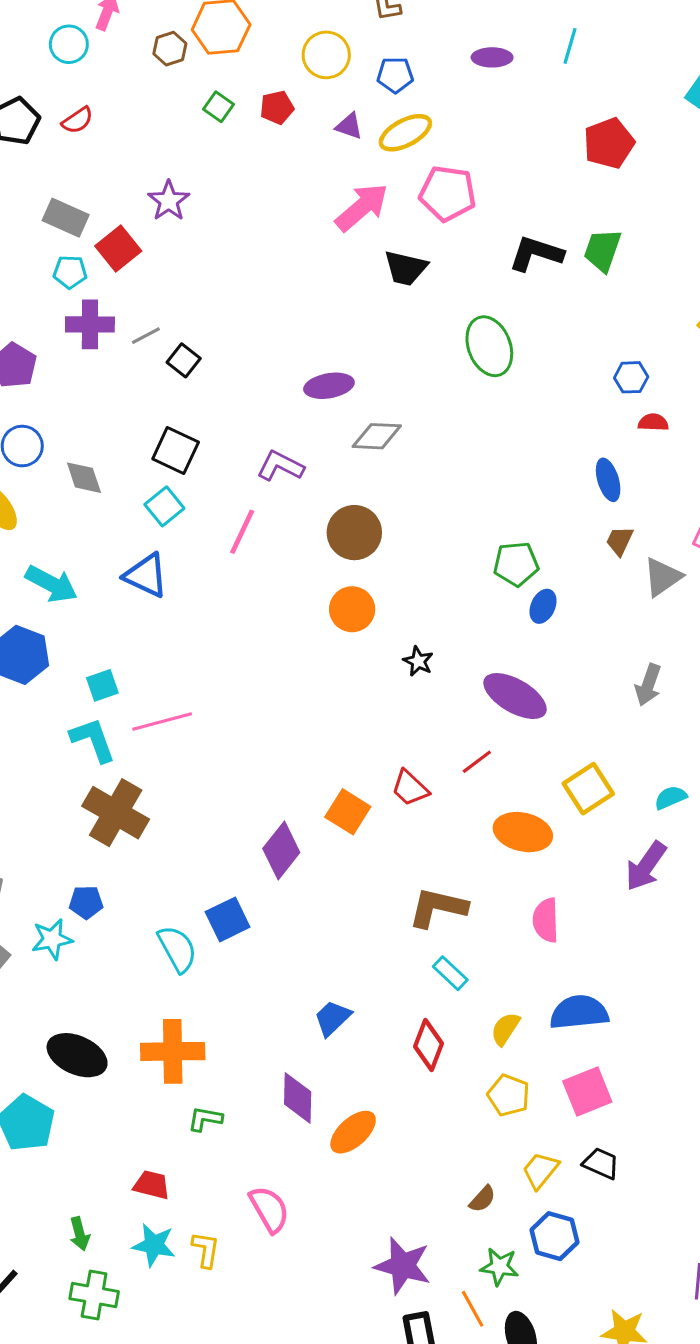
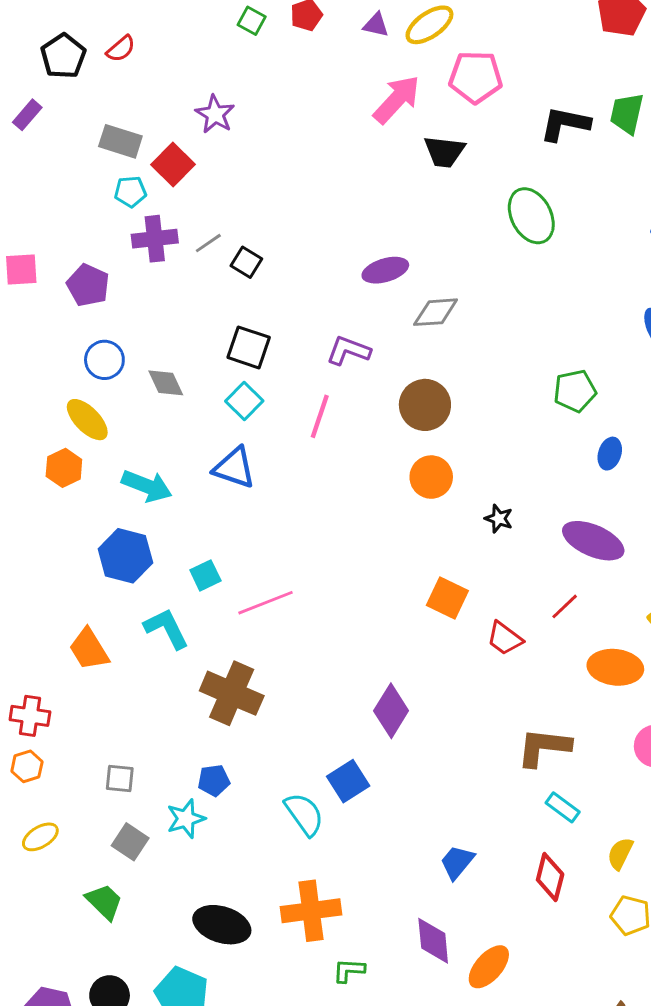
green pentagon: (516, 564) -> (575, 391), moved
cyan L-shape: (93, 740) -> (166, 628), moved
orange square: (348, 812) -> (447, 598), moved

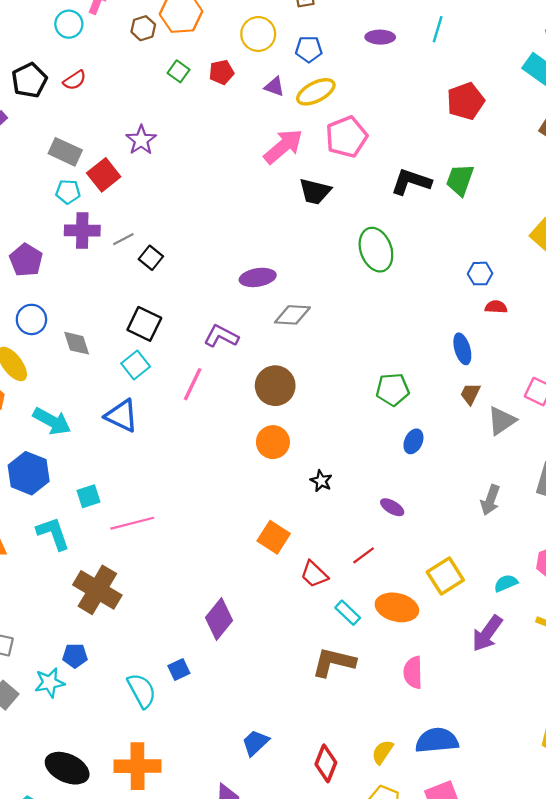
pink pentagon: (476, 77) -> (346, 137), turned -30
purple ellipse: (593, 541) -> (392, 507), size x0.5
blue square: (348, 781) -> (179, 669), size x0.7
cyan rectangle: (563, 807) -> (348, 613), moved

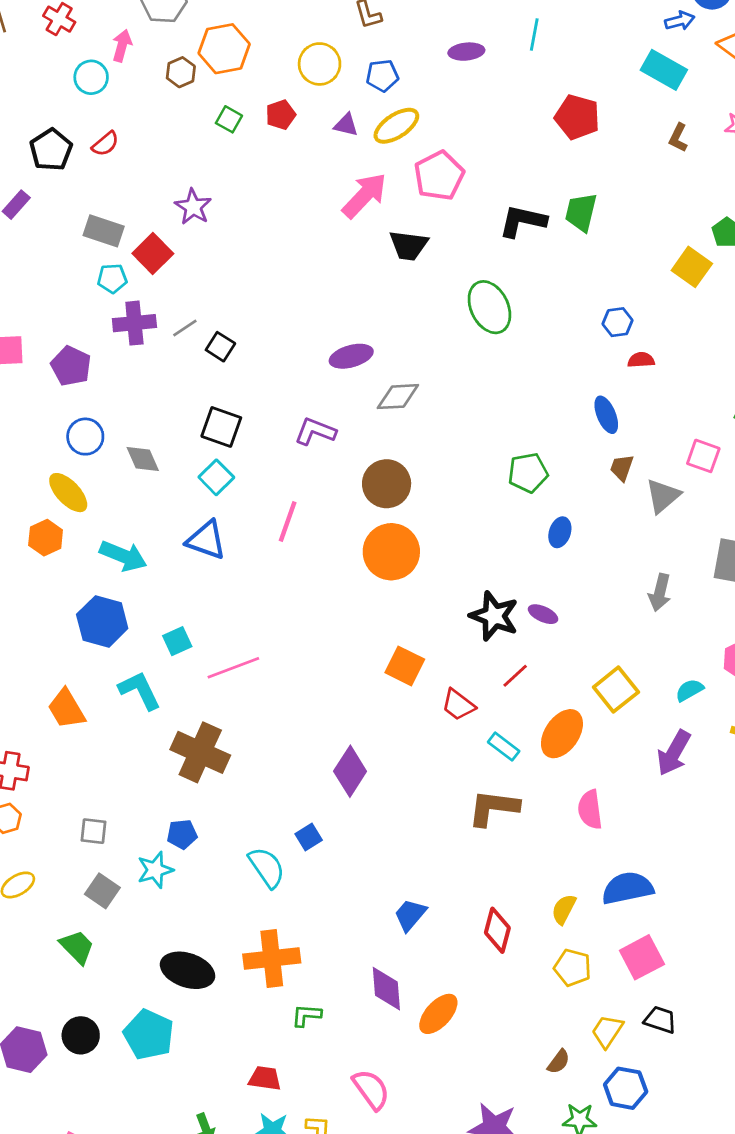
red pentagon: (466, 101) -> (577, 117), turned -30
pink line: (193, 384) -> (288, 522), moved
orange circle: (273, 442) -> (391, 552), size x1.4
black star: (321, 481) -> (494, 616), moved, size x1.8
orange ellipse: (397, 607) -> (562, 734), turned -63

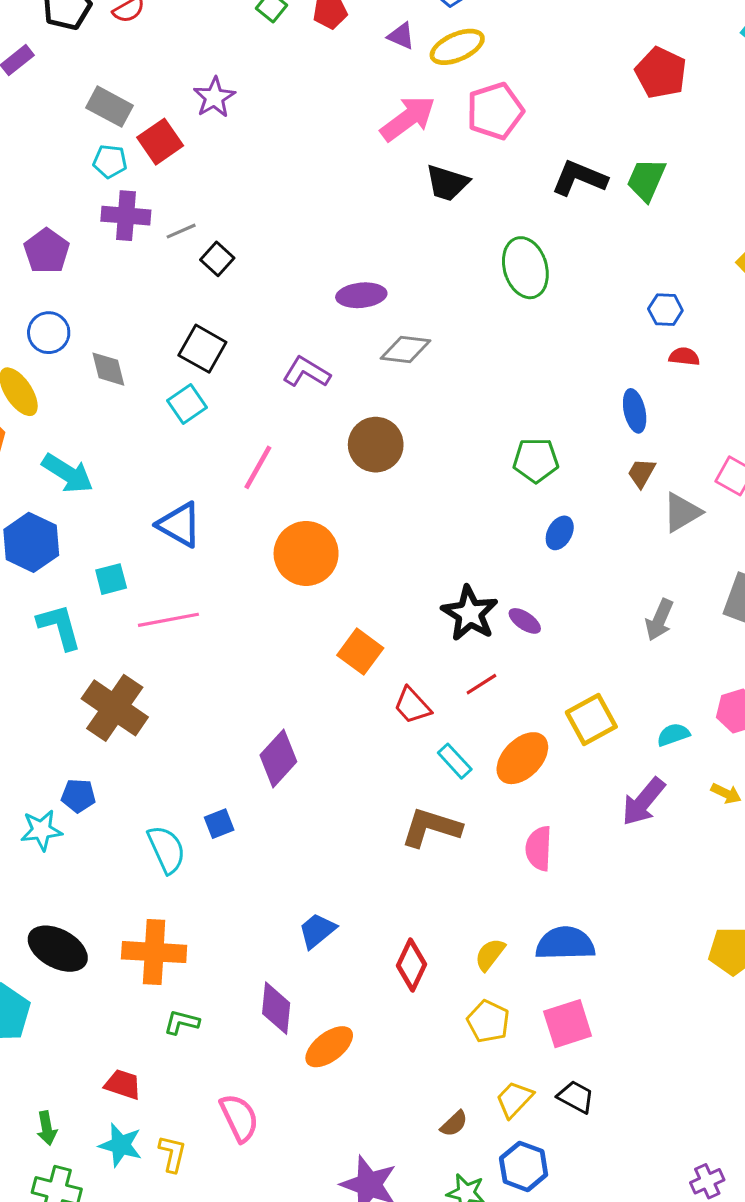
blue triangle: (206, 540) -> (180, 525), moved
orange circle: (391, 552) -> (306, 553), moved

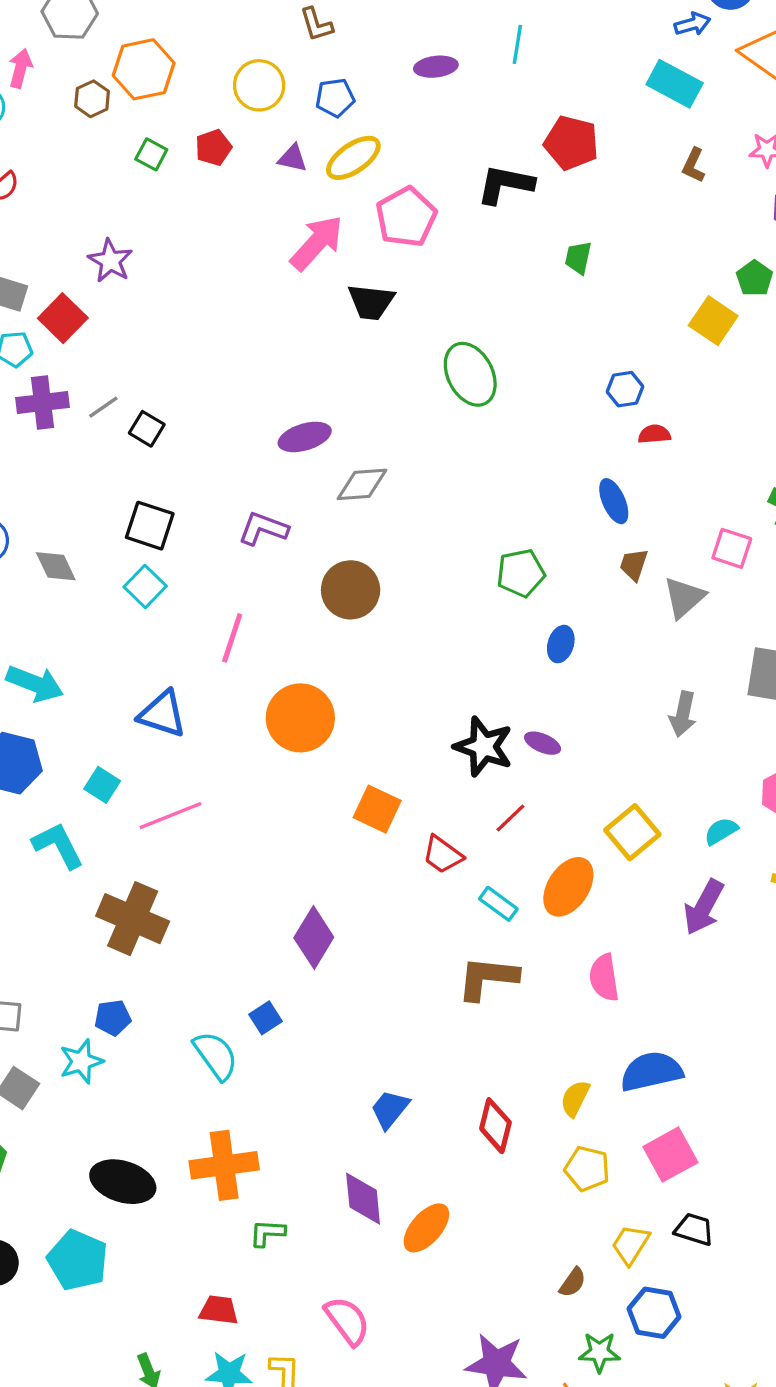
black L-shape: (579, 178) -> (505, 184), moved
green trapezoid: (646, 180) -> (578, 258), size x0.7
cyan square: (111, 579) -> (102, 785), turned -32

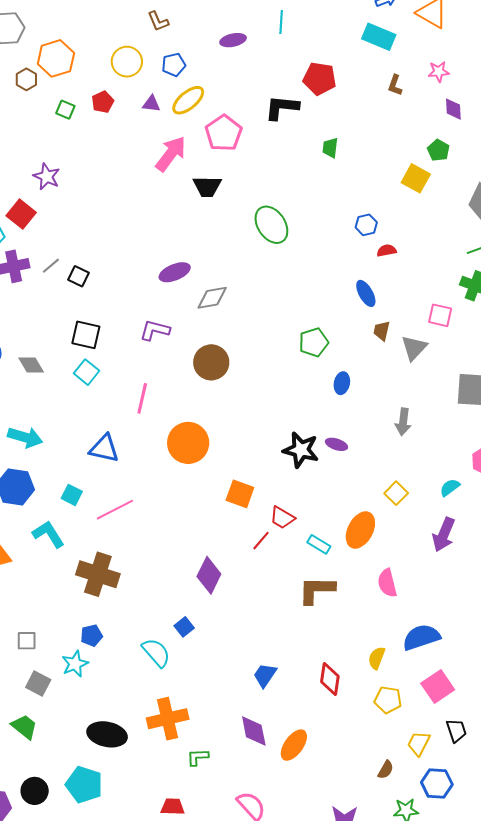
gray arrow: (683, 714) -> (403, 422), moved
red line: (510, 818) -> (261, 541), moved
yellow square: (632, 832) -> (396, 493), size x0.7
black trapezoid: (694, 1229) -> (456, 731), turned 60

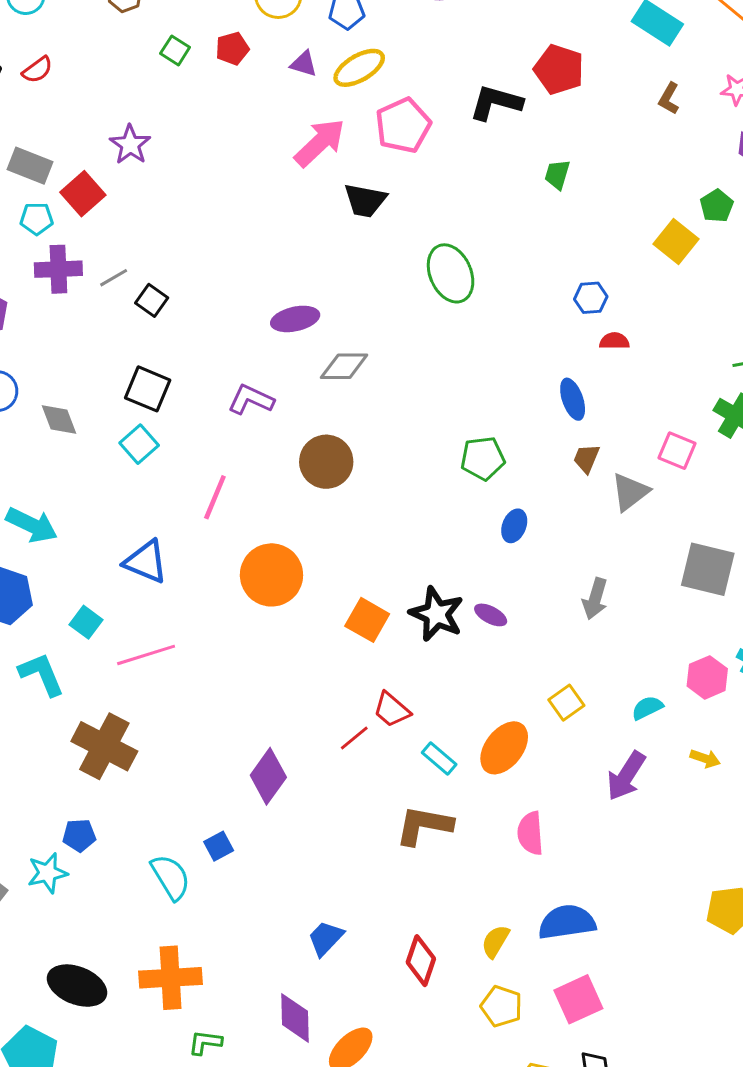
orange square: (240, 494) -> (367, 620), moved

